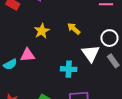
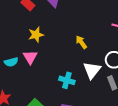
yellow star: (42, 31) -> (36, 35), moved
pink triangle: (28, 55) -> (30, 57), turned 49

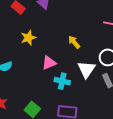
pink triangle: (30, 57) -> (49, 63), moved, turned 42

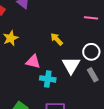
pink triangle: (49, 63) -> (33, 62), turned 42

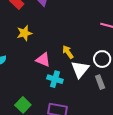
yellow arrow: (57, 39) -> (68, 52), moved

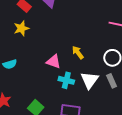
yellow star: (24, 33) -> (21, 28), moved
white triangle: (80, 69) -> (89, 80), moved

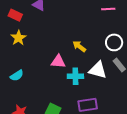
white triangle: (89, 80) -> (98, 70), turned -36

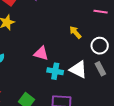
yellow arrow: (79, 46) -> (75, 32), moved

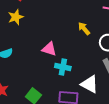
white triangle: (78, 69) -> (90, 84), moved

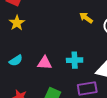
pink triangle: (49, 49) -> (45, 63), moved

